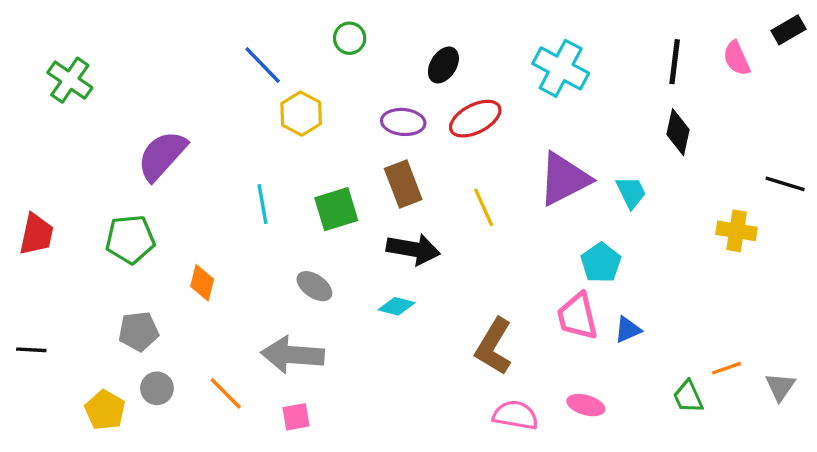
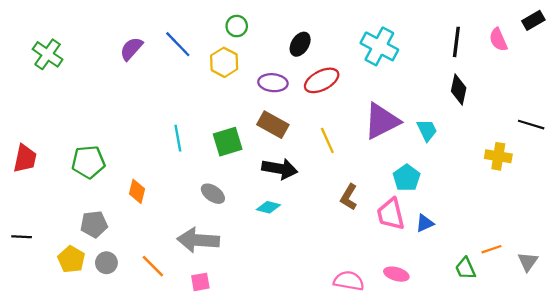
yellow hexagon: (301, 114) -> (224, 62), moved
purple semicircle: (162, 155) -> (131, 49), moved, size x0.7
brown rectangle: (403, 184) -> (273, 125), turned -40
brown L-shape: (494, 346) -> (349, 197), moved, size x0.7
yellow pentagon: (105, 410) -> (71, 259), moved

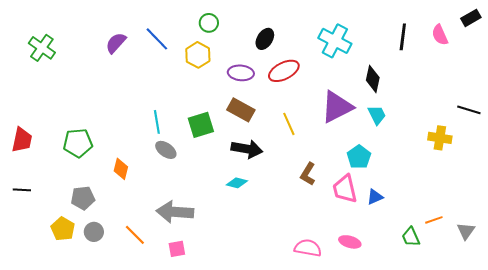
black diamond: (459, 89) -> (373, 79), moved
gray ellipse: (213, 194) -> (166, 150), moved
black line: (22, 237) -> (22, 190), moved

